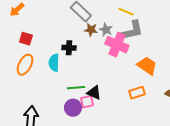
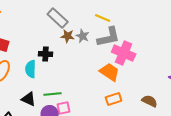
pink cross: (117, 45) -> (124, 53), moved
orange trapezoid: (147, 66) -> (110, 72), moved
black triangle: (94, 93) -> (29, 99), moved

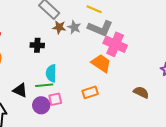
gray L-shape: (109, 37) -> (100, 28), turned 35
cyan semicircle: (31, 69) -> (51, 73), moved
orange rectangle: (114, 99) -> (90, 92), moved

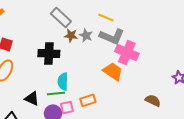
black cross: (37, 45) -> (49, 53), size x1.5
orange rectangle: (90, 92) -> (88, 100), moved

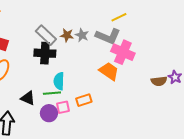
gray rectangle: (61, 17) -> (46, 35), moved
yellow line: (106, 17) -> (119, 17), moved, turned -49
brown semicircle: (153, 100) -> (159, 81), moved, turned 147

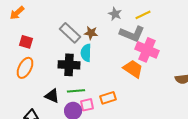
gray star: (82, 35) -> (115, 14), moved
black cross: (45, 53) -> (69, 65), moved
cyan semicircle: (59, 81) -> (86, 53), moved

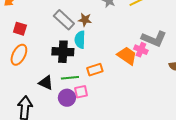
gray L-shape: (132, 34) -> (154, 39), moved
pink cross: (147, 50) -> (141, 50), moved, size x0.6
orange rectangle: (108, 98) -> (95, 70), moved

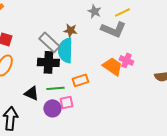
gray rectangle: (64, 20) -> (49, 42), moved
gray L-shape: (154, 39) -> (113, 29), moved
cyan semicircle: (80, 40) -> (65, 50), size x1.4

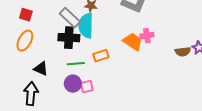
pink cross: (126, 60) -> (147, 36), turned -32
black triangle: (31, 93) -> (41, 69), moved
pink square: (66, 102) -> (87, 87), moved

